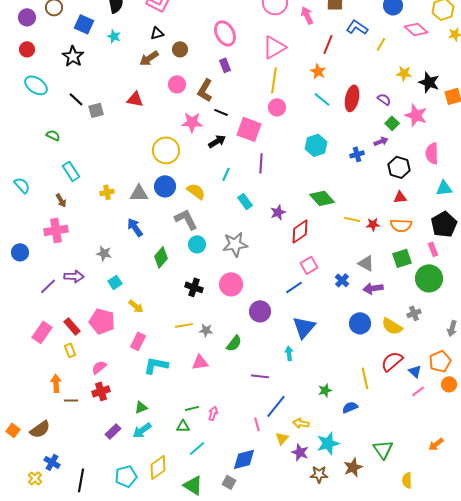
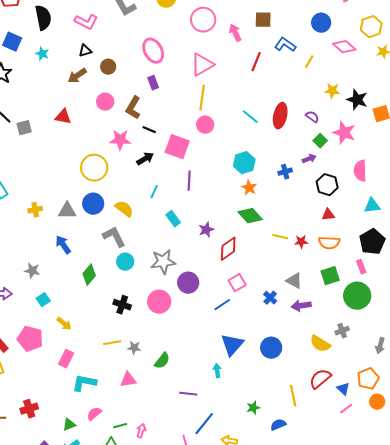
orange star: (318, 71) -> (249, 188), moved
purple circle: (260, 311) -> (188, 283), moved
blue circle: (360, 323) -> (271, 348), moved
pink semicircle: (99, 367) -> (94, 414), moved

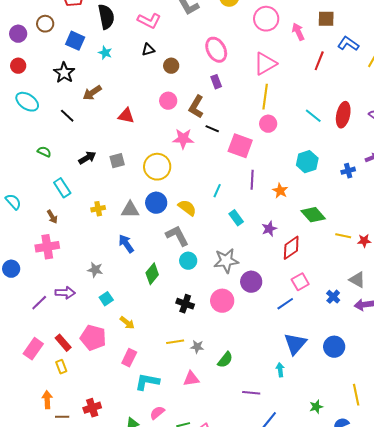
brown arrow: (77, 76) -> (92, 93), moved
gray square: (24, 128) -> (117, 161), moved
black arrow: (145, 159) -> (87, 158), moved
orange star: (249, 188) -> (280, 191), moved

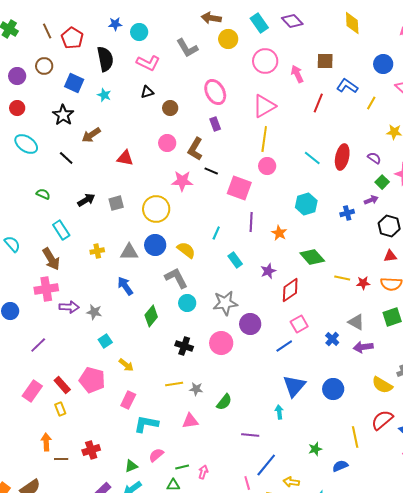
brown arrow: (52, 217) -> (51, 259), size x1.6
purple arrow: (65, 293) -> (69, 307), moved

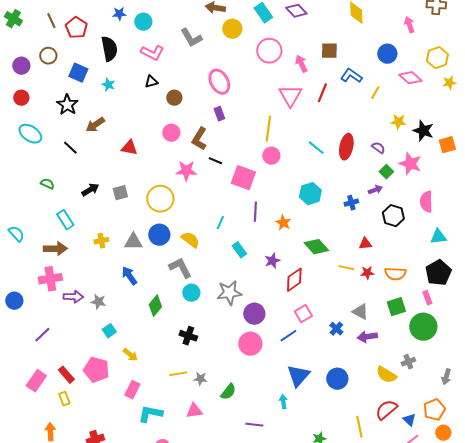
pink triangle: (264, 106) -> (290, 96), moved, turned -30
red triangle: (390, 256) -> (365, 244), moved
brown arrow: (51, 259) -> (55, 249), turned -60
pink circle: (221, 343) -> (250, 344), moved

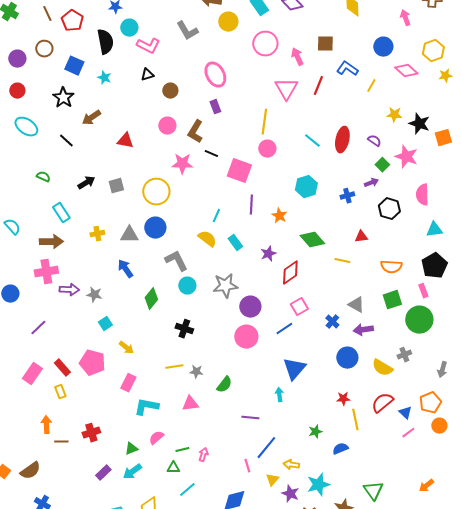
cyan circle: (143, 22) -> (129, 28), moved
yellow semicircle: (190, 240) -> (207, 239), moved
red star: (367, 273) -> (343, 399), moved
blue circle: (337, 379) -> (347, 358), moved

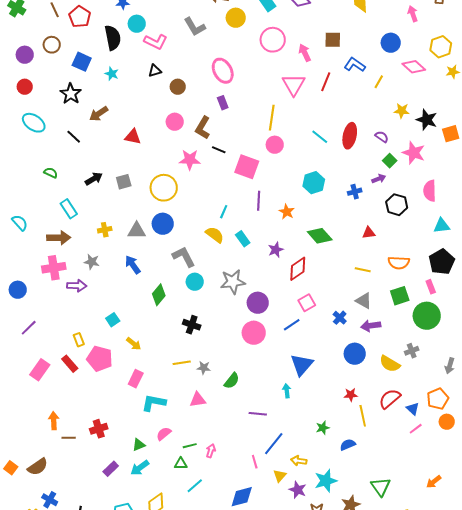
yellow line: (342, 261) -> (363, 270), moved
gray star: (94, 295) -> (92, 262), moved
purple line: (38, 328) -> (29, 328), moved
yellow rectangle: (60, 392) -> (79, 340), moved

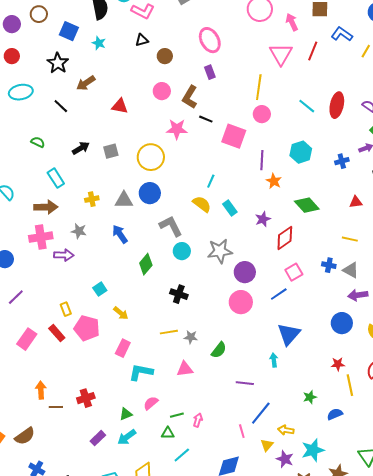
cyan ellipse: (34, 123) -> (21, 92), turned -45
purple line: (259, 201) -> (262, 160), moved
blue cross: (340, 318) -> (329, 265), moved, turned -32

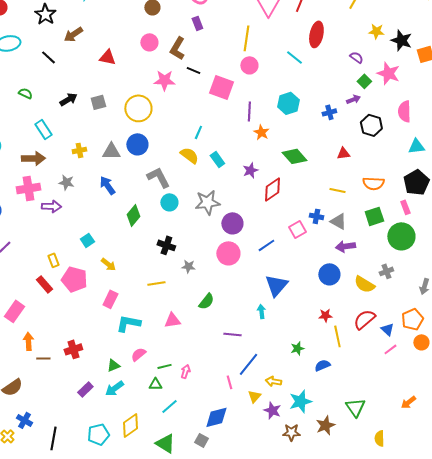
red ellipse: (337, 105) -> (316, 34), moved
pink square: (294, 272) -> (297, 229), moved
gray star: (191, 337) -> (188, 266), moved
pink rectangle: (27, 339) -> (14, 311), moved

